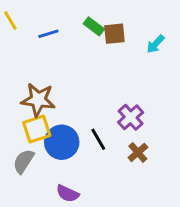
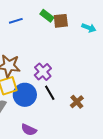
cyan arrow: (156, 44) -> (89, 28), turned -112
purple cross: (131, 117) -> (43, 72), moved

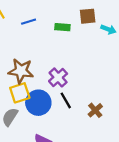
green rectangle: (47, 16) -> (62, 27), moved, turned -32
brown square: (61, 21) -> (88, 16), moved

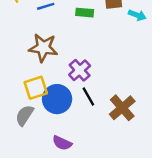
brown star: (21, 71) -> (43, 48), moved
brown cross: (95, 110) -> (122, 108), size x1.5

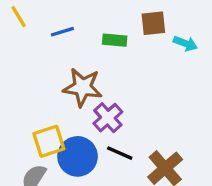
brown star: (43, 48) -> (83, 87), moved
black line: (88, 97) -> (120, 153), turned -36

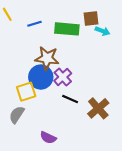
green rectangle: (115, 40) -> (67, 29), size x1.6
cyan arrow: (185, 43) -> (102, 31), moved
blue circle: (78, 156) -> (41, 77), moved

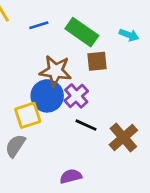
brown square: (91, 18) -> (97, 61), moved
green rectangle: (67, 29) -> (82, 32), turned 30
purple semicircle: (48, 138) -> (71, 176), moved, turned 140

